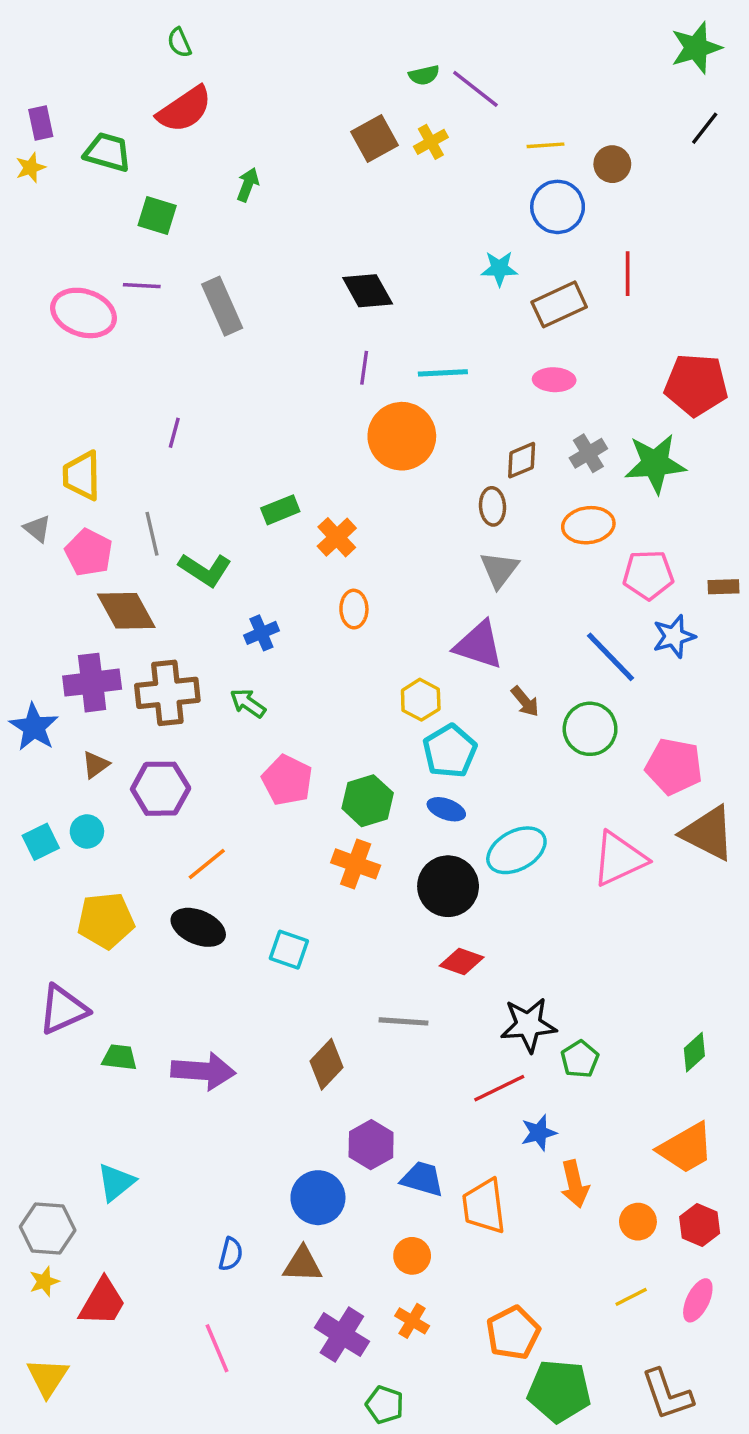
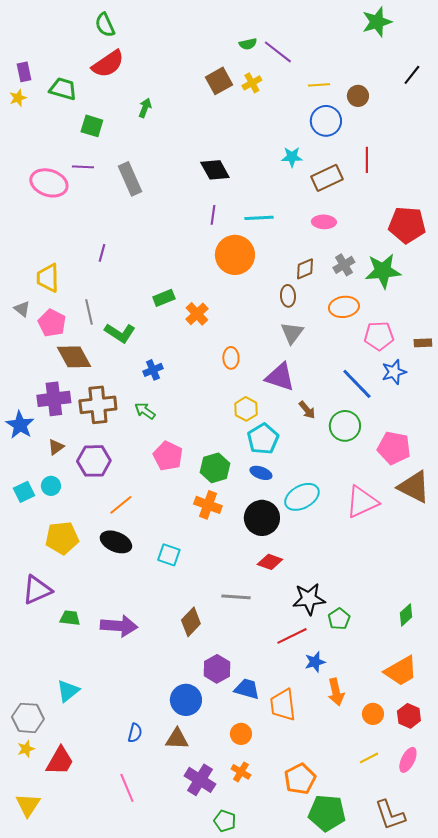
green semicircle: (179, 43) -> (105, 25), size x1.4
green star: (696, 48) -> (377, 22), moved
orange ellipse: (354, 609) -> (231, 358), moved

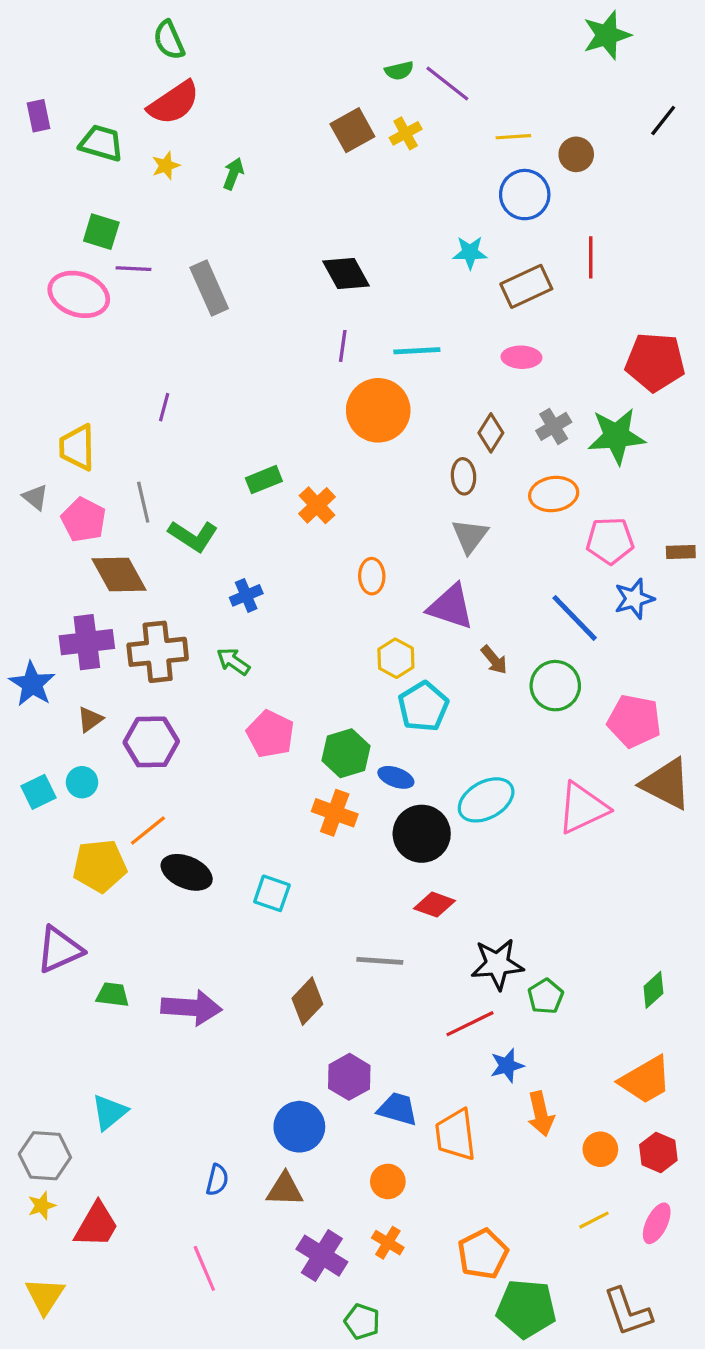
yellow star: (18, 98) -> (166, 166), moved
green square: (92, 126) -> (101, 232), moved
brown diamond: (305, 269) -> (491, 433), turned -35
blue ellipse: (261, 473) -> (396, 777), moved
orange line: (121, 505) -> (148, 830), moved

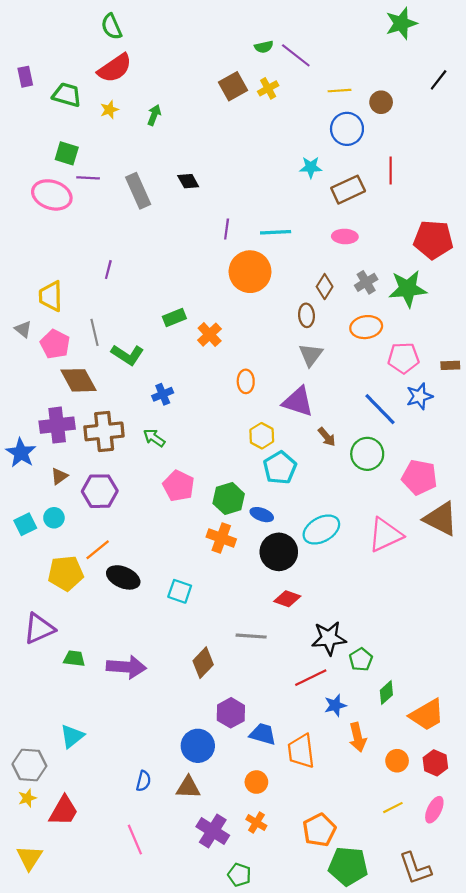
black diamond: (346, 273) -> (188, 181), moved, size x0.7
green diamond: (653, 990) -> (386, 693), moved

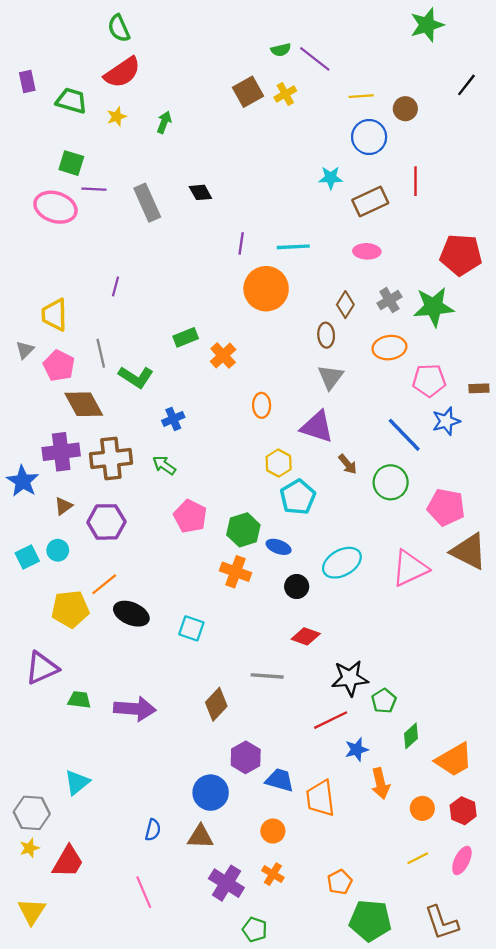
gray triangle: (23, 329) -> (25, 350), turned 36
black circle: (279, 552) -> (297, 586), size x0.6
orange pentagon: (319, 830) -> (340, 882), size x0.7

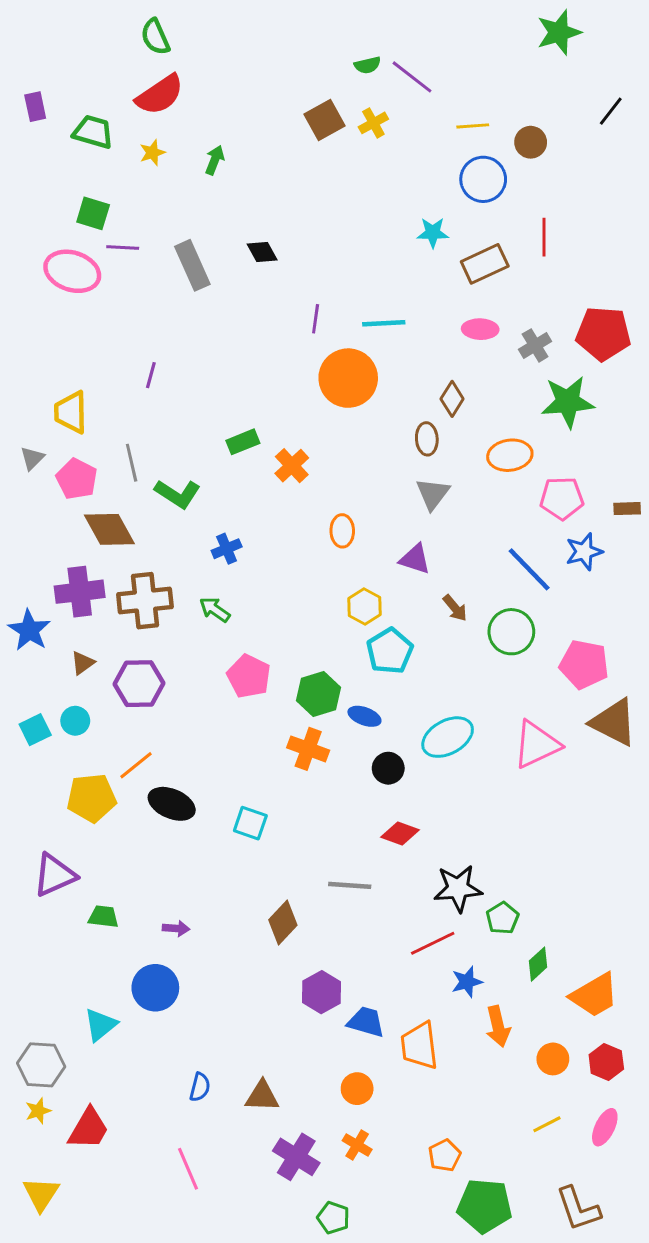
gray cross: (389, 300) -> (535, 345), moved
purple triangle: (317, 427) -> (415, 559), size x0.7
purple arrow: (135, 709) -> (176, 928), size x0.5
blue circle: (211, 793) -> (155, 988), moved

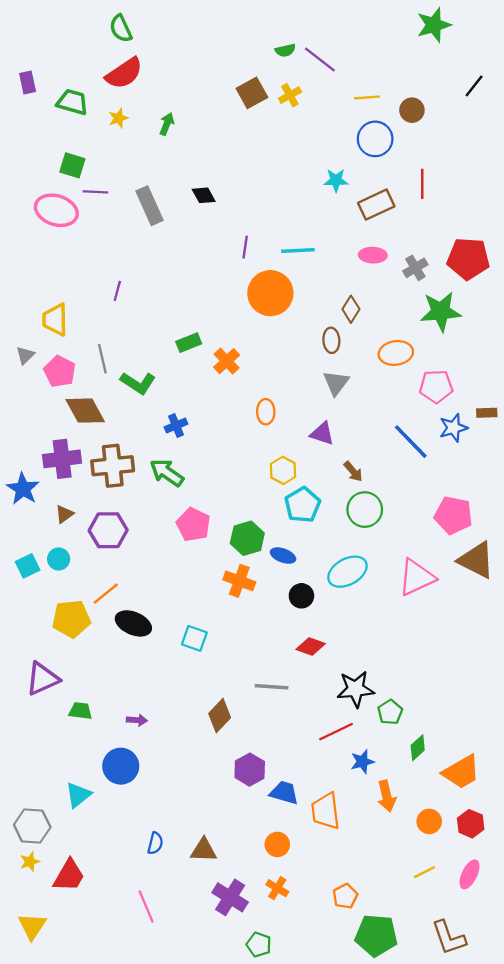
brown rectangle: (627, 509) -> (487, 413), moved
green arrow: (215, 609) -> (167, 473), size x1.4
green circle: (511, 632) -> (365, 510), moved

